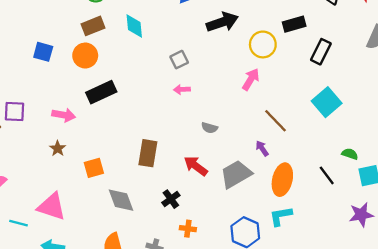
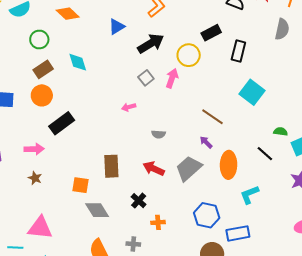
gray square: (179, 60) -> (146, 78), moved
pink arrow: (251, 79) -> (172, 78), moved
orange square: (94, 168) -> (81, 185), moved, turned 36
cyan L-shape: (281, 216) -> (249, 195), moved

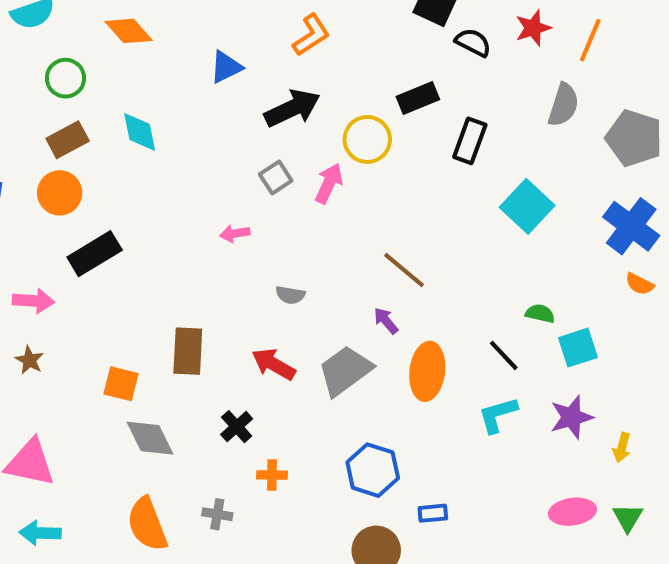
cyan square: (252, 92) -> (527, 206), moved
cyan L-shape: (249, 195) -> (498, 415), moved
blue rectangle: (238, 233) -> (433, 513), size x0.6

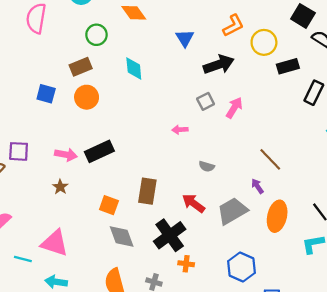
blue triangle: (226, 67) -> (185, 38), turned -42
yellow circle: (367, 139) -> (264, 42), moved
brown rectangle: (68, 140) -> (81, 67), moved
black rectangle: (95, 254) -> (99, 151), moved
black cross: (237, 427) -> (170, 235), size x1.8

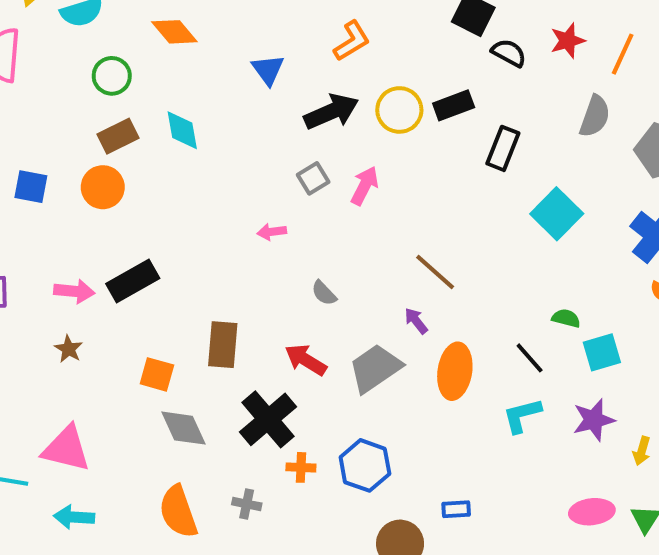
yellow circle: (264, 42) -> (399, 110), moved
brown rectangle: (81, 67) -> (118, 136), moved
gray semicircle: (207, 166) -> (324, 293), turned 35
blue hexagon: (241, 267) -> (365, 465), moved

